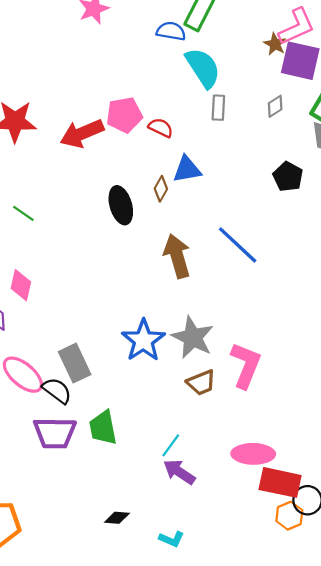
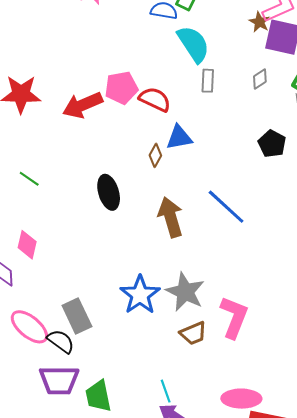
red semicircle: (161, 128) -> (155, 99), size x1.4
black ellipse: (121, 205) -> (109, 192), moved
green trapezoid: (103, 428) -> (98, 396), moved
cyan line: (171, 445) -> (166, 391), turned -55

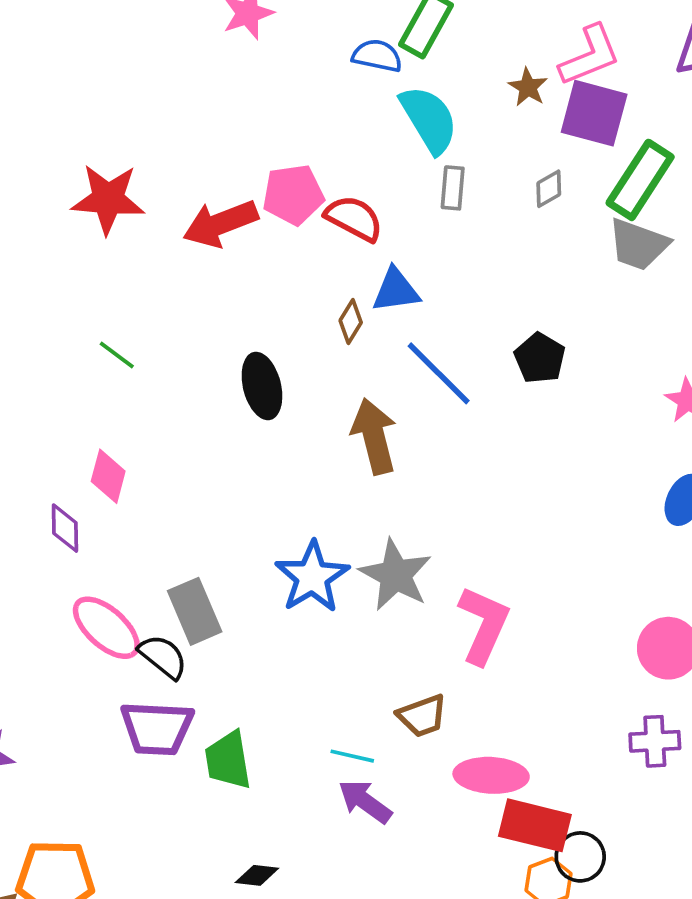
brown star: (259, 22) -> (528, 87), moved
black pentagon: (272, 144) -> (540, 358), moved
blue line: (226, 207) -> (439, 373), moved
brown trapezoid: (193, 333) -> (422, 716), moved
cyan line: (166, 391) -> (352, 756), turned -60

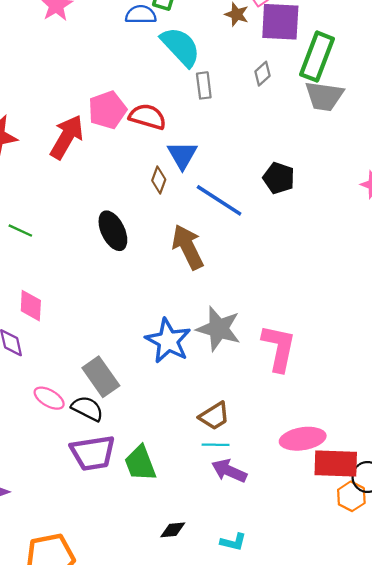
red arrow: (220, 223) -> (67, 137), turned 153
blue triangle: (396, 290) -> (182, 155), turned -40
pink ellipse: (106, 628) -> (49, 398), size x0.7
brown trapezoid: (422, 716) -> (214, 416), moved

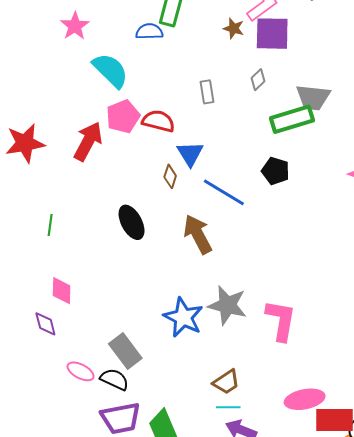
cyan semicircle: (181, 47) -> (111, 70), moved
green rectangle: (317, 57) -> (292, 119), moved, turned 54
green line: (20, 231) -> (50, 225), turned 75

